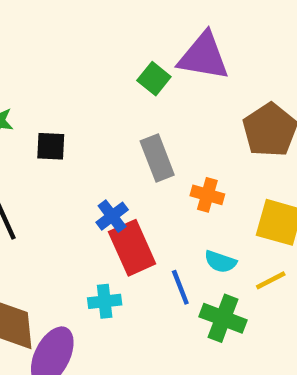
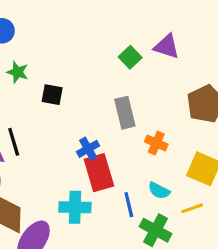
purple triangle: (204, 56) -> (167, 46), size x0.7
cyan cross: (105, 301) -> (75, 207), size x1.4

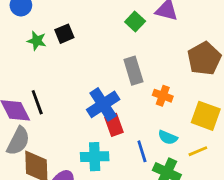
black square: (52, 95) -> (64, 34), moved, turned -30
blue cross: (88, 149) -> (103, 104), size x1.6
red rectangle: (99, 173) -> (114, 125), size x0.7

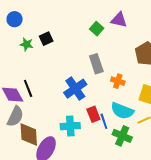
red rectangle: (114, 125) -> (93, 114), moved
cyan semicircle: (168, 137) -> (122, 111), size x1.6

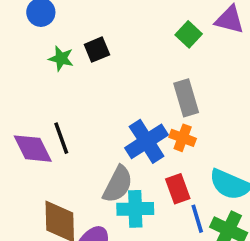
orange cross: (118, 81) -> (183, 138), moved
gray semicircle: (15, 116) -> (118, 184), moved
blue line: (104, 121) -> (197, 219), moved

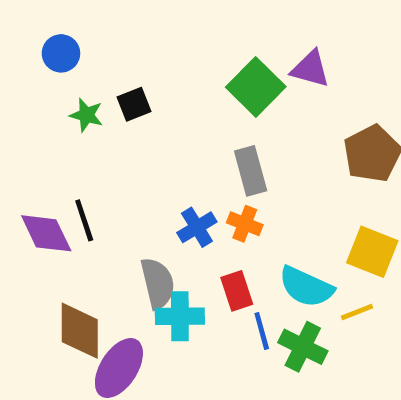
green square: (189, 34) -> (256, 87), size x1.6
blue cross: (147, 141) -> (197, 227), size x0.7
gray semicircle: (118, 184) -> (158, 283), turned -42

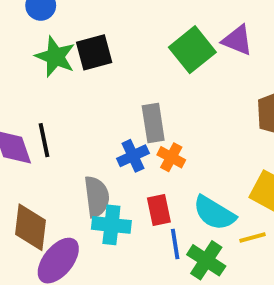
black square: (134, 104) -> (94, 52), size x1.4
green star: (86, 115) -> (55, 57), size x1.5
gray rectangle: (251, 171) -> (153, 123), moved

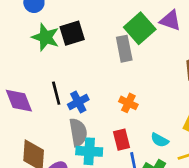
gray rectangle: (153, 123) -> (124, 49), moved
black line: (44, 140) -> (56, 93), moved
blue cross: (133, 156) -> (78, 102), moved
cyan semicircle: (214, 213) -> (160, 140), size x0.6

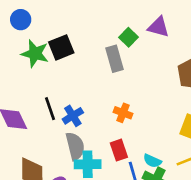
green square: (140, 28) -> (128, 37), size x0.6
cyan semicircle: (160, 140) -> (152, 161), moved

